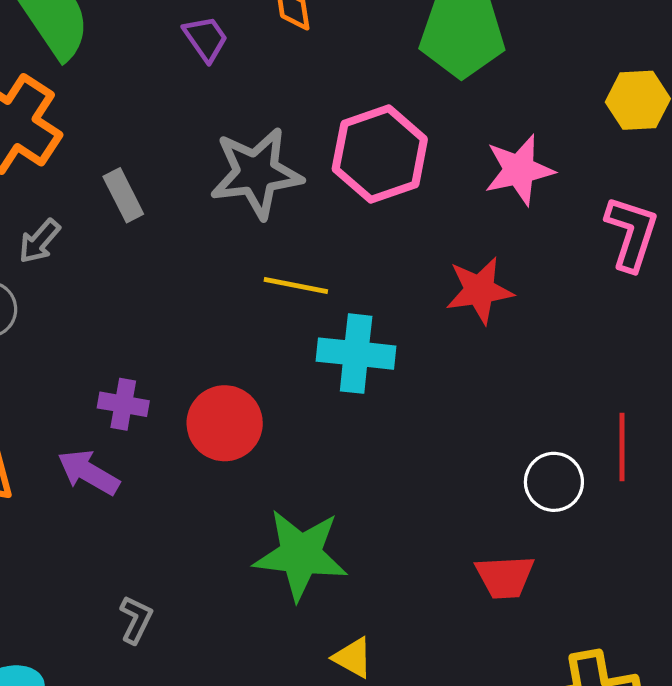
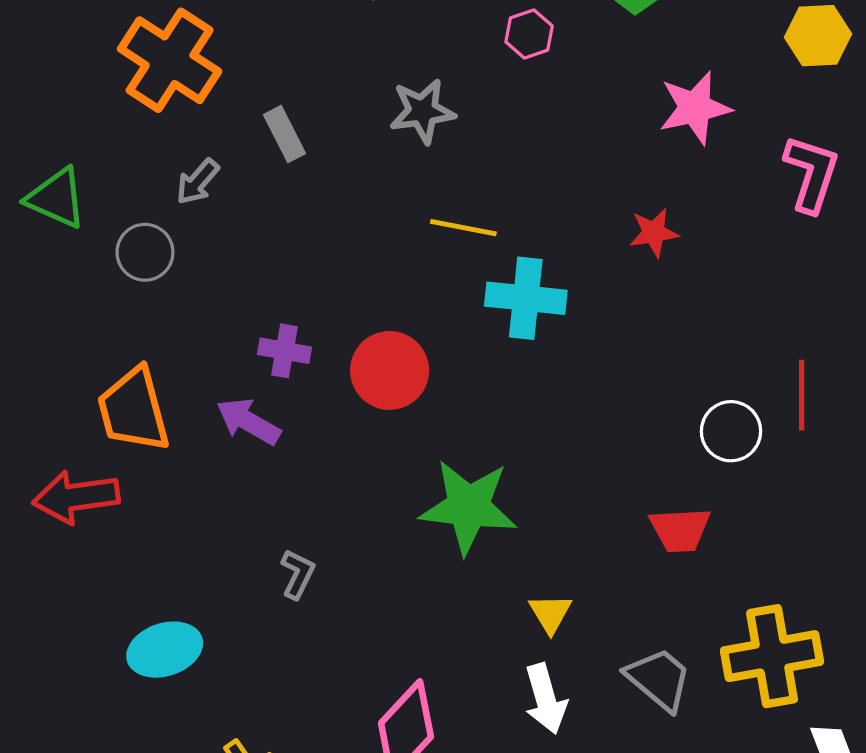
pink hexagon: (380, 154) -> (529, 34), moved, size x0.5
gray star: (256, 173) -> (422, 111), size x0.7
red star: (480, 290) -> (654, 233), size x0.7
yellow triangle: (353, 658) -> (550, 613), moved, turned 30

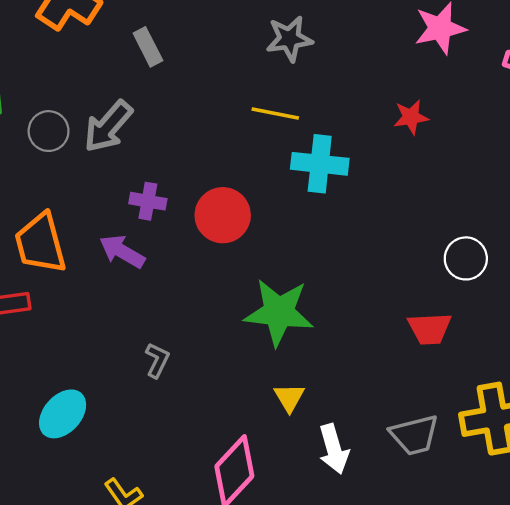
gray star: (422, 111) -> (289, 39), moved
gray arrow: (197, 182) -> (108, 126), moved, size x1.6
yellow triangle: (550, 613) -> (289, 398), moved
cyan ellipse: (165, 650) -> (63, 414), turned -30
gray trapezoid: (659, 679) -> (414, 435), turned 126

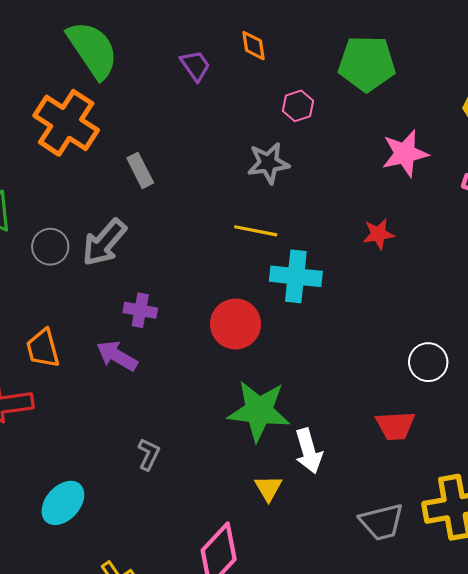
red circle: (223, 215) -> (236, 324), moved
orange trapezoid: (40, 243) -> (43, 348), size x0.7
white arrow: (334, 449) -> (309, 451), moved

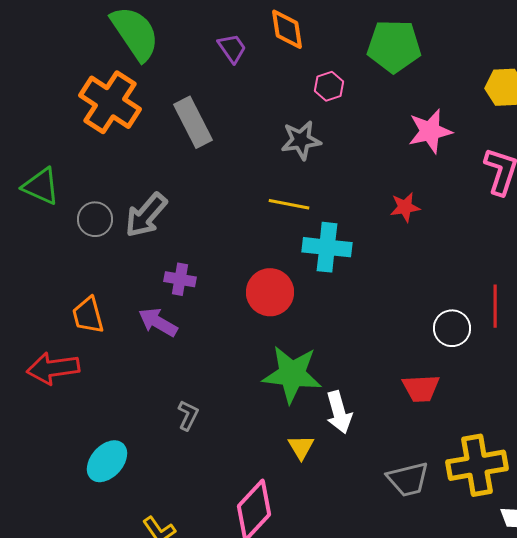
orange diamond: (254, 46) -> (287, 29), size x1.4
gray rectangle: (140, 170) -> (193, 122), moved, size x1.5

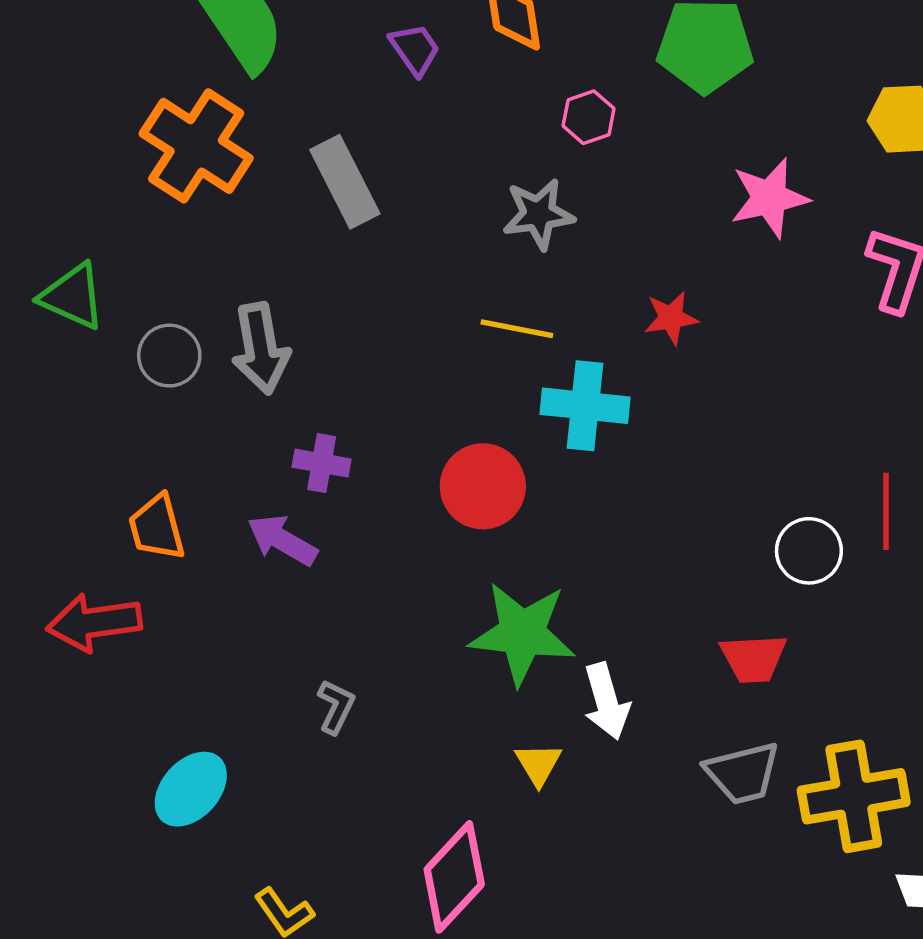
red star: (405, 207) -> (671, 318), moved
gray arrow: (146, 215) -> (261, 348), turned -51
gray trapezoid: (408, 479) -> (743, 773), moved

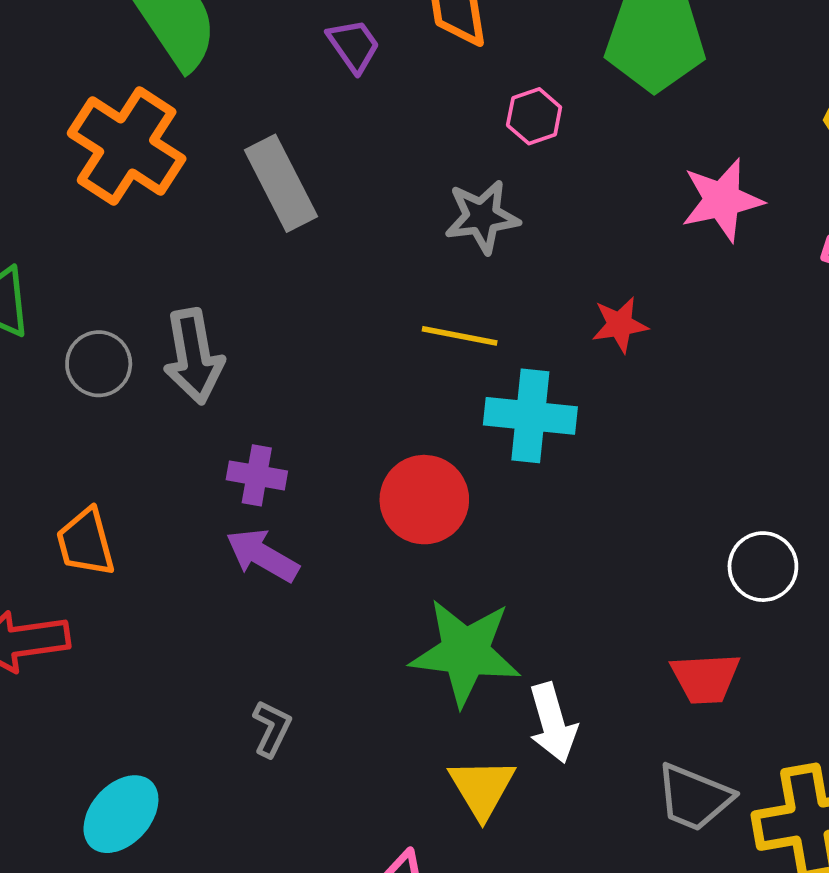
purple arrow: (282, 540) -> (262, 555), moved
yellow triangle: (538, 764) -> (482, 788), size x1.4
gray trapezoid: (743, 773) -> (694, 797), turned 36

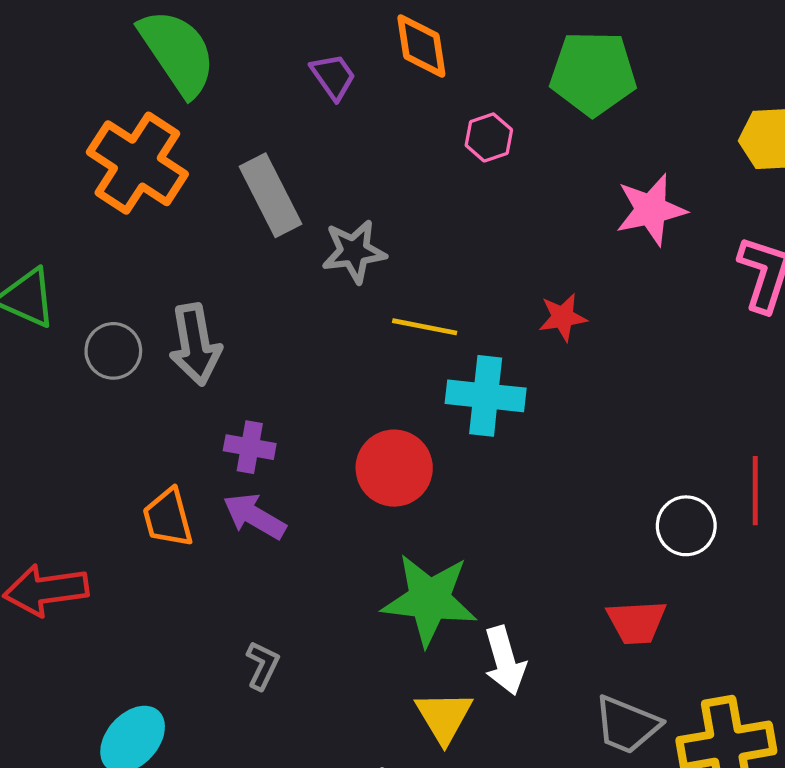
gray star: (482, 217) -> (354, 251), moved
orange trapezoid: (86, 542) -> (168, 518), moved

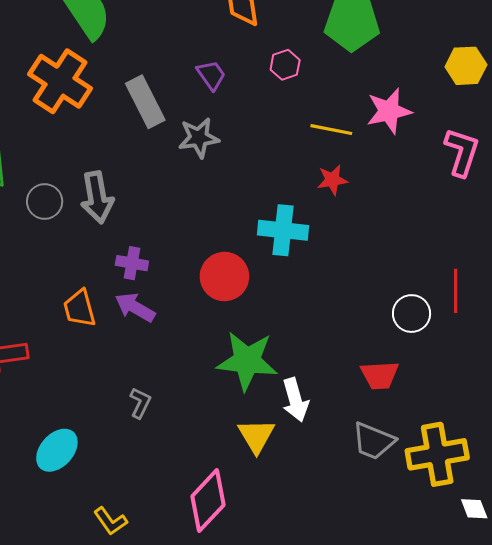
purple trapezoid: (333, 76) -> (211, 75), moved
yellow line: (425, 327) -> (331, 130), moved

